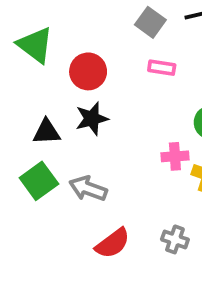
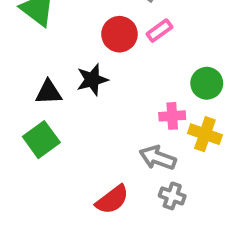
pink rectangle: (162, 68) -> (159, 31), turned -45
red circle: (88, 71) -> (119, 34), moved
gray arrow: (88, 188) -> (158, 158), moved

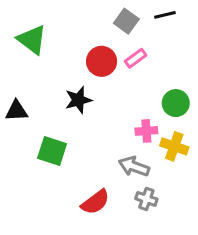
black triangle: (49, 92) -> (16, 111), moved
green square: (41, 140) -> (52, 151), moved, turned -36

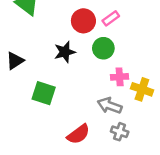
green circle: (176, 103) -> (103, 48), moved
black triangle: (16, 111) -> (15, 61), turned -30

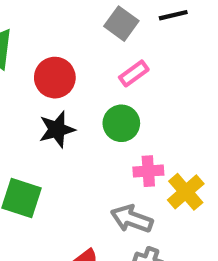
red circle: (83, 21) -> (55, 78), moved
yellow cross: (142, 89) -> (186, 192), turned 30

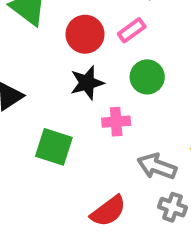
pink rectangle: (134, 73) -> (132, 30), moved
pink cross: (148, 171) -> (116, 122), moved

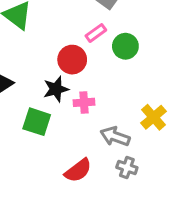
red circle: (85, 34) -> (72, 60), moved
green circle: (147, 77) -> (125, 46), moved
black star: (87, 83) -> (56, 89), moved

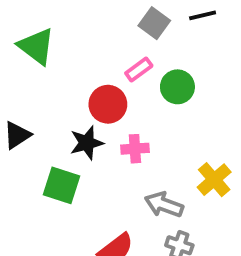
pink cross: (84, 102) -> (135, 149), moved

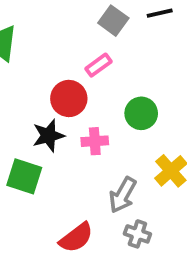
green circle: (177, 87) -> (141, 113), moved
gray arrow: (164, 205) -> (123, 195), turned -81

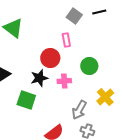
pink rectangle: (98, 65) -> (66, 40), turned -64

